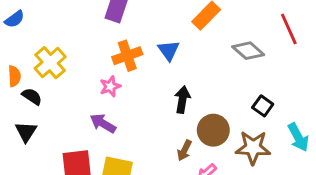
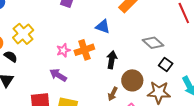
blue triangle: (169, 50) -> (103, 27), turned -35
gray diamond: (248, 51) -> (153, 43), moved
orange cross: (127, 56) -> (84, 50), moved

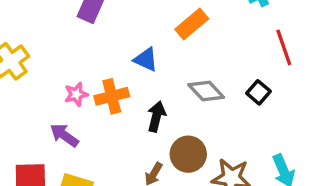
gray diamond: (153, 43) -> (206, 91), moved
black square: (166, 64) -> (258, 92), moved

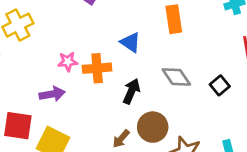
orange rectangle: (192, 24) -> (174, 19), turned -68
purple arrow: (64, 135) -> (52, 94), turned 125

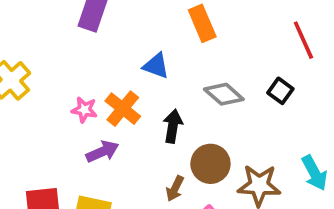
pink star: (68, 62) -> (84, 110), turned 30
orange cross: (97, 68) -> (123, 109), turned -32
purple arrow: (52, 94) -> (102, 152), moved

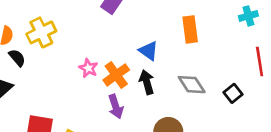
black arrow: (173, 126) -> (147, 82), moved, turned -40
purple arrow: (102, 152) -> (116, 106), moved, turned 80

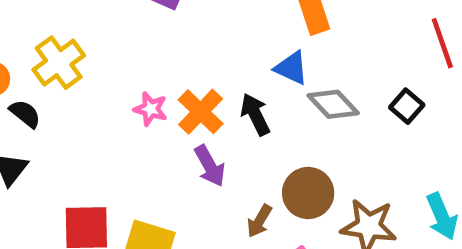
blue triangle: (149, 51) -> (291, 68), moved

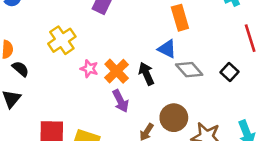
yellow cross: (59, 63) -> (62, 40), moved

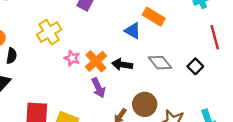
orange rectangle: (180, 18) -> (154, 17), turned -45
blue triangle: (167, 49) -> (133, 31), moved
black semicircle: (20, 69) -> (12, 56), turned 56
black arrow: (146, 74) -> (122, 65), turned -60

